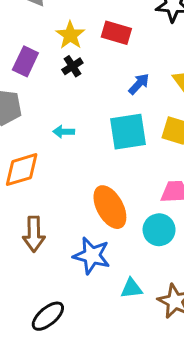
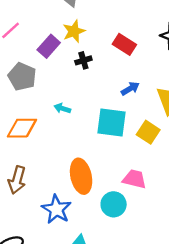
yellow star: (70, 35) -> (74, 31), moved

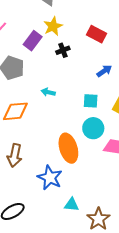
cyan square: (111, 123) -> (91, 101), size x0.6
cyan circle: (114, 204) -> (93, 128), moved

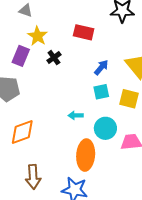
cyan arrow: (48, 92) -> (76, 115), moved
cyan square: (91, 101) -> (101, 92), moved
orange ellipse: (68, 148) -> (86, 155), turned 36

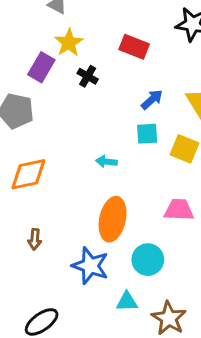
black cross: (54, 58) -> (88, 76), turned -32
cyan circle: (105, 128) -> (148, 260), moved
brown arrow: (33, 177) -> (35, 239), size x0.6

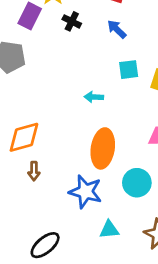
blue arrow: (152, 100) -> (117, 29), moved, turned -90
orange diamond: (28, 174) -> (24, 137), moved
cyan triangle: (127, 302) -> (109, 230), moved

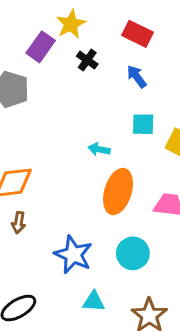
orange ellipse: (103, 148) -> (118, 192), moved

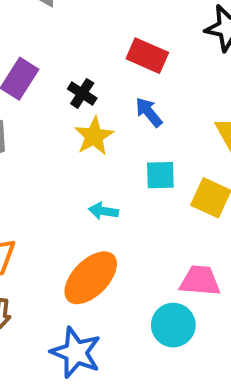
yellow star: (71, 24) -> (94, 136), moved
orange ellipse: (118, 192) -> (91, 278), moved, turned 30
cyan circle: (133, 253) -> (173, 325), moved

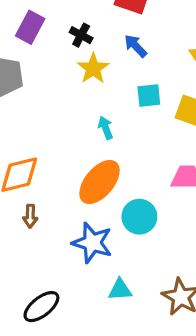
cyan arrow: (103, 211) -> (105, 128), turned 65
cyan circle: (173, 325) -> (139, 217), moved

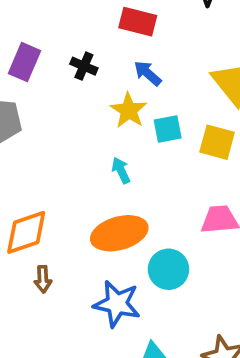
yellow star: (93, 68) -> (129, 110), moved
orange ellipse: (99, 182) -> (119, 233), turned 39

